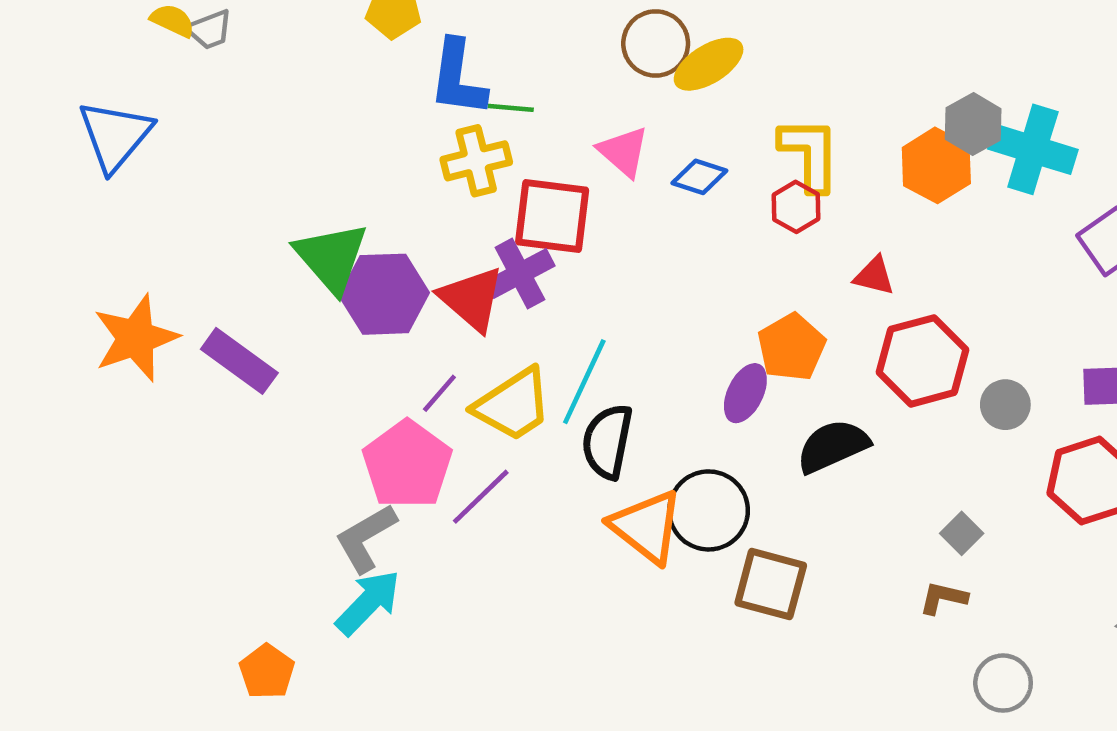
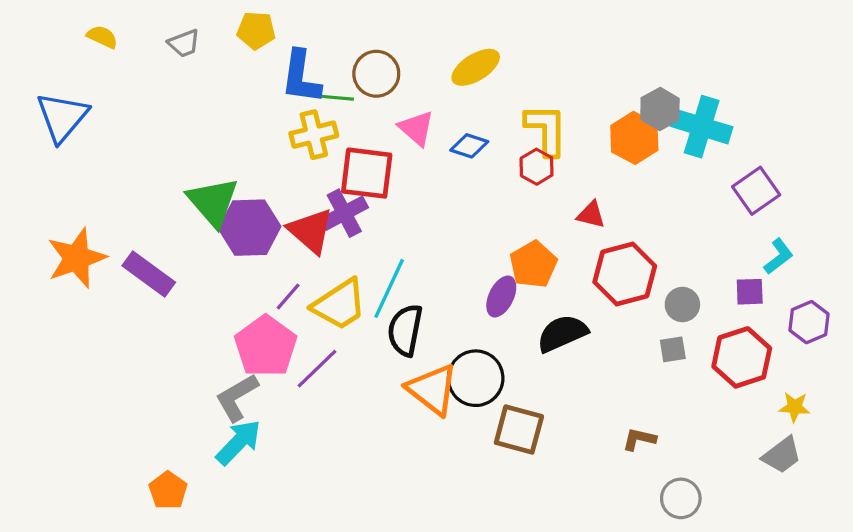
gray trapezoid: (209, 30) -> (184, 43), moved
brown circle: (656, 43) -> (376, 74), moved
gray square: (962, 533) -> (673, 349), moved, turned 36

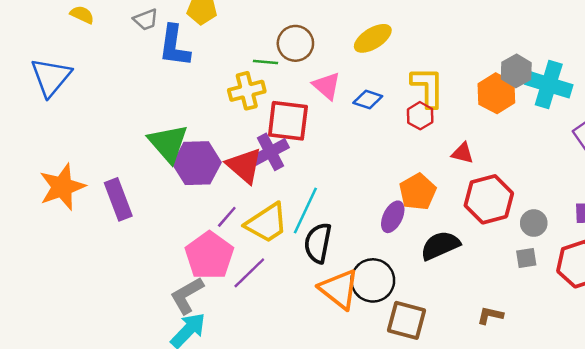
blue L-shape: (301, 77) -> (174, 46), moved
purple rectangle: (149, 274) -> (118, 199), turned 33
brown L-shape: (639, 439) -> (490, 315), moved

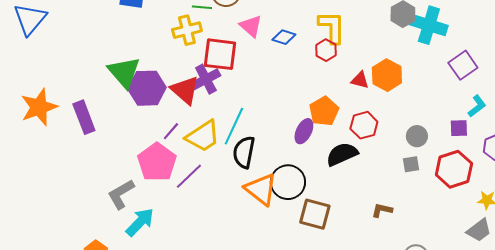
orange hexagon: (496, 93) -> (387, 75), moved
red hexagon: (489, 199) -> (364, 125), moved, size x0.7
gray L-shape: (187, 295) -> (121, 194), moved

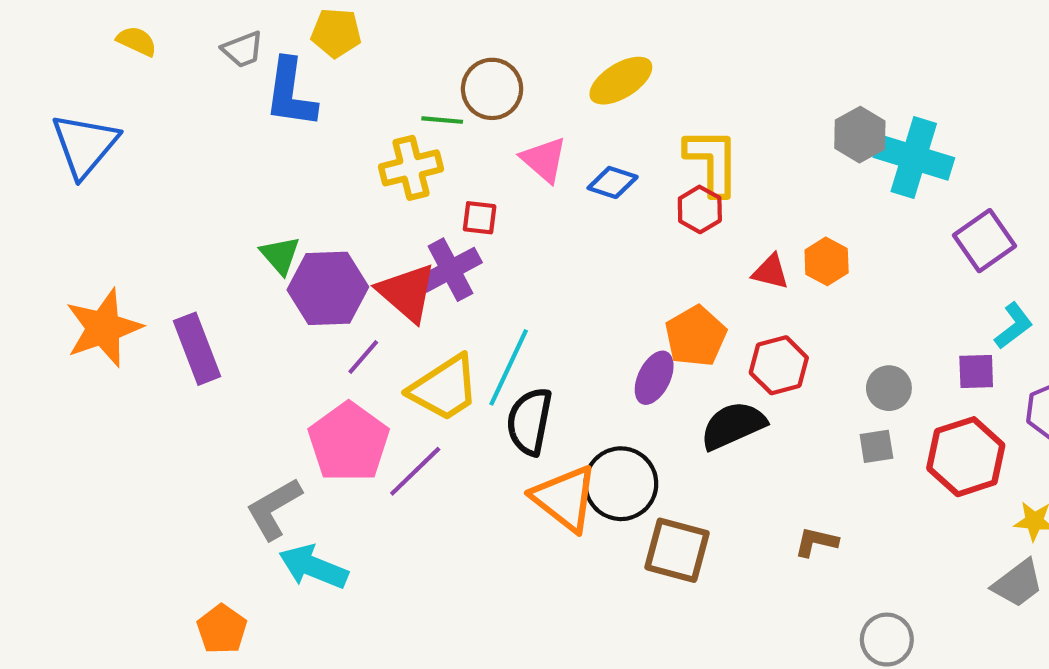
red square: (220, 54) -> (480, 218), size x0.5
green triangle: (124, 72) -> (280, 255), size x0.6
orange hexagon: (387, 75) -> (827, 261), size x0.7
purple line: (171, 131) -> (363, 357), moved
cyan arrow: (140, 222) -> (313, 567), turned -112

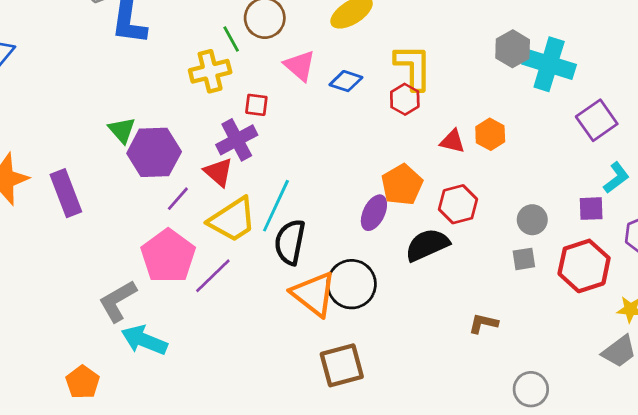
green line: (442, 120) -> (231, 39), turned 56
red triangle: (407, 293) -> (218, 172), moved, size x0.7
brown square: (677, 550) -> (342, 365), moved, turned -30

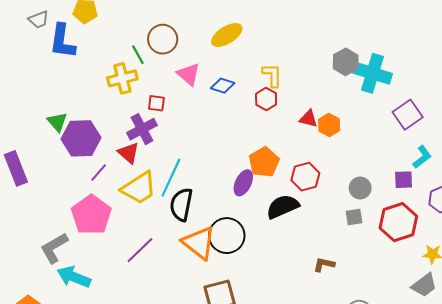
yellow L-shape: (413, 67) -> (272, 75), size x0.7
red triangle: (452, 141) -> (308, 119), moved
purple line: (213, 276) -> (140, 250), moved

